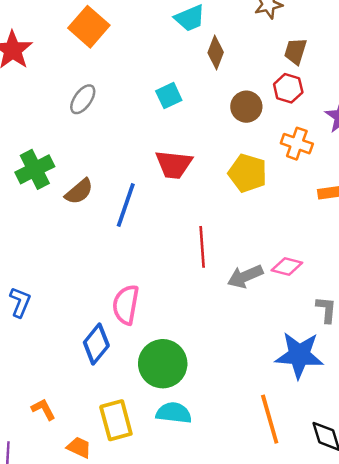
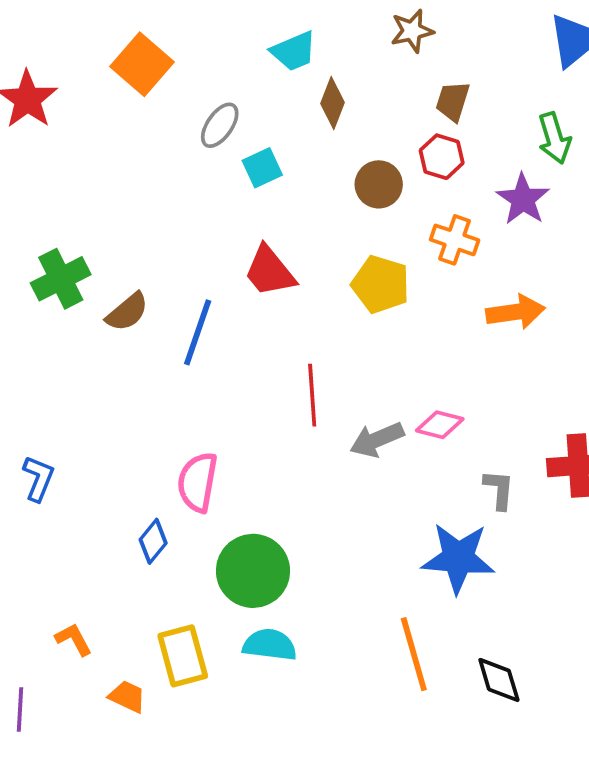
gray ellipse: (83, 99) -> (220, 125), moved
red trapezoid: (174, 164) -> (270, 271), turned 45
blue diamond: (96, 344) -> (153, 541), size x0.7

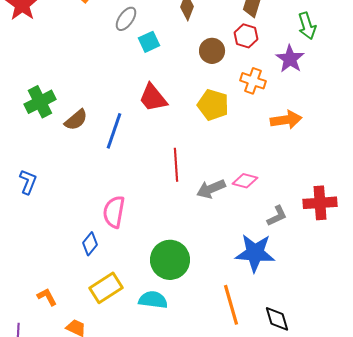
blue L-shape: (38, 478) -> (28, 182), moved
gray L-shape: (499, 490) -> (277, 216), turned 60
green circle: (253, 571) -> (170, 260), moved
yellow rectangle: (183, 656) -> (106, 288), moved, turned 72

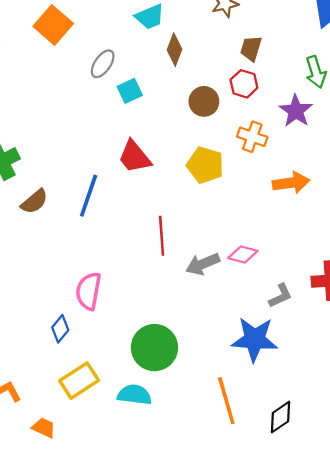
brown semicircle: (76, 120) -> (34, 202), moved
black diamond: (277, 319) -> (280, 417), turned 72

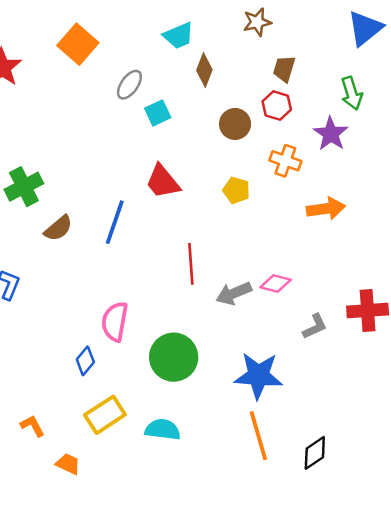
yellow pentagon: (205, 165) -> (236, 190), size x0.7
blue star: (255, 339) -> (258, 376), moved
green circle: (154, 348) -> (174, 357), moved

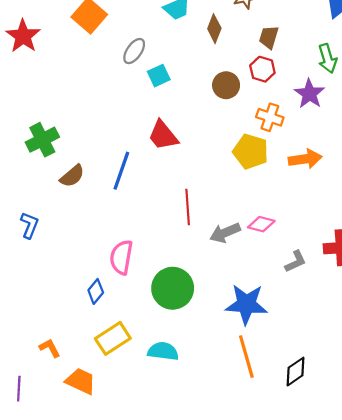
brown diamond: (204, 70) -> (214, 29), moved
yellow pentagon: (236, 190) -> (251, 151), moved, size x1.5
orange trapezoid: (68, 464) -> (81, 381), size x1.4

